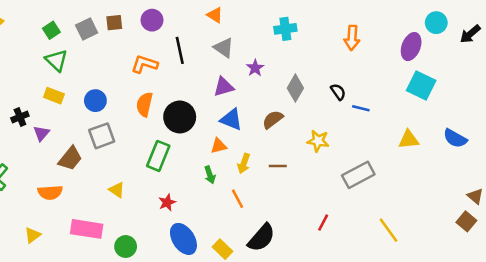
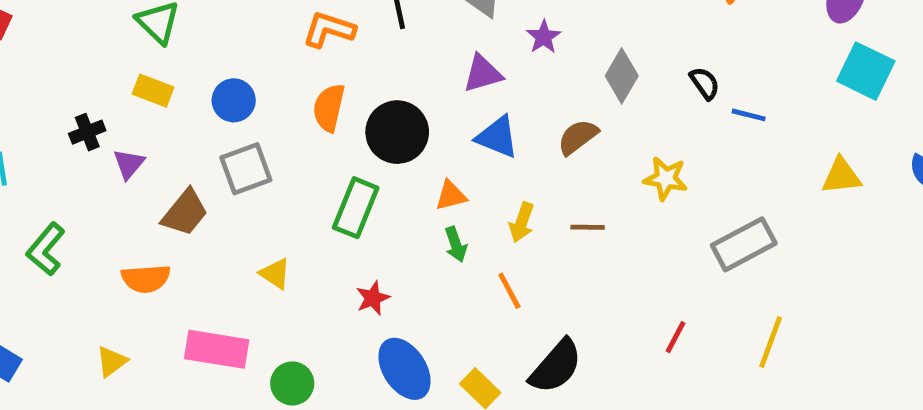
orange triangle: (219, 146) -> (451, 196), moved
yellow line: (388, 230) -> (771, 342), moved, turned 56

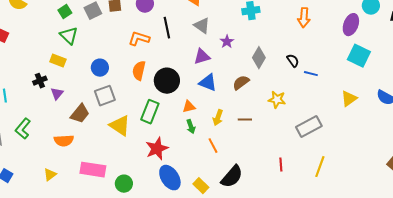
yellow rectangle: (153, 91) -> (58, 61), moved
yellow triangle: (841, 176) -> (349, 99), turned -30
yellow triangle: (275, 274) -> (120, 126), moved, size x1.6
red star: (373, 298) -> (157, 149), size x1.6
red line: (675, 337) -> (281, 165), turned -32

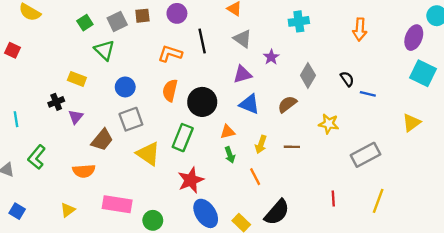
green triangle: (69, 36) -> (105, 50), moved

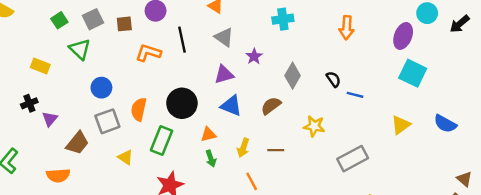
brown square: (142, 16) -> (124, 24), moved
yellow rectangle: (77, 79) -> (40, 66), moved
orange semicircle: (170, 90) -> (139, 109), moved
yellow triangle: (148, 154) -> (125, 157), size x0.6
orange line: (255, 177) -> (252, 181), moved

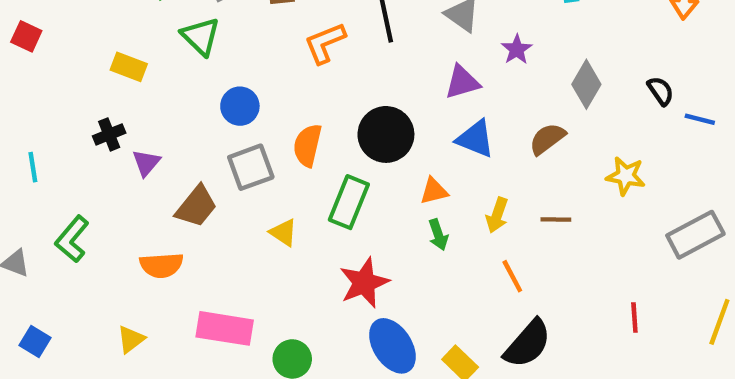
orange L-shape: (148, 53) -> (325, 43), turned -40

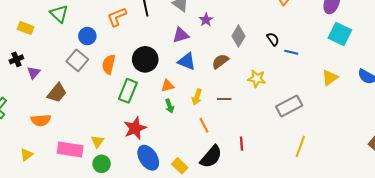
blue circle: (240, 106) -> (87, 36), moved
gray square: (251, 167) -> (77, 60), moved, turned -30
yellow triangle: (283, 233) -> (98, 141), moved, turned 32
red line: (634, 318) -> (242, 144), moved

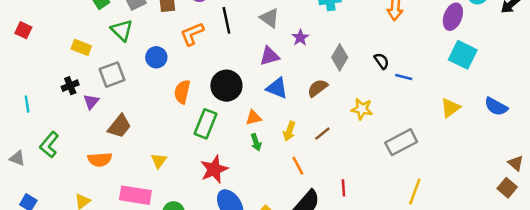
gray square: (77, 60) -> (112, 75), moved, turned 30
brown line: (224, 99) -> (322, 134), turned -40
yellow triangle: (98, 141) -> (159, 161), moved

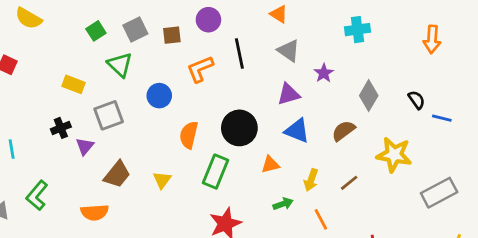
yellow star: (362, 109) -> (394, 155), size x1.4
green arrow: (256, 142) -> (283, 204), moved, turned -91
yellow triangle: (159, 161) -> (162, 180), moved

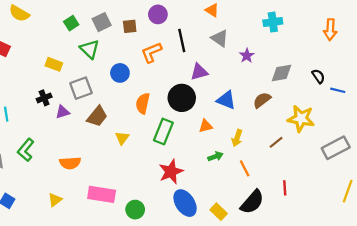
purple triangle: (289, 94) -> (199, 72), moved
gray diamond: (369, 96) -> (281, 73), turned 50
purple triangle: (85, 146) -> (63, 112), turned 32
brown trapezoid: (117, 174) -> (97, 116), moved
brown line: (349, 183) -> (276, 142), moved

